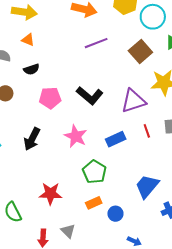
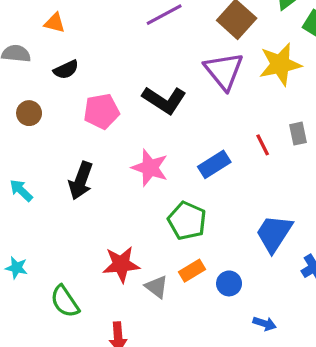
purple triangle: (133, 101) -> (224, 71), moved, turned -44
gray triangle: (68, 231) -> (157, 287), moved

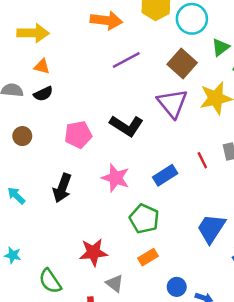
black semicircle: (66, 70) -> (43, 94), moved
blue circle: (229, 283) -> (177, 287), moved
gray triangle: (157, 287) -> (115, 283), moved

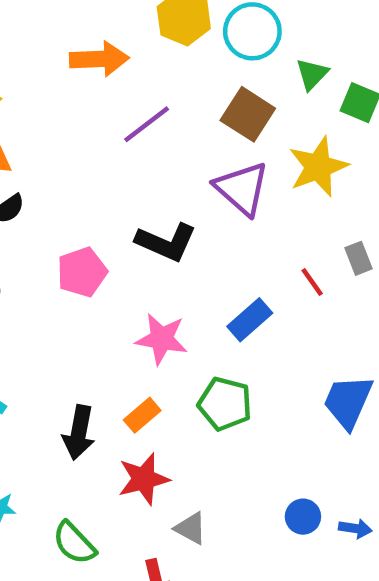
black arrow: (62, 188) -> (79, 433), moved
orange rectangle: (148, 257) -> (142, 415), moved

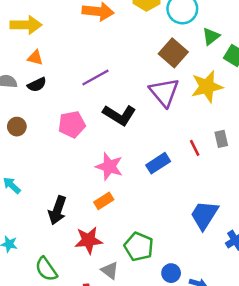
purple line: (147, 124) -> (95, 77), moved
green pentagon: (225, 404) -> (139, 247), moved
orange rectangle: (142, 415) -> (104, 201), moved

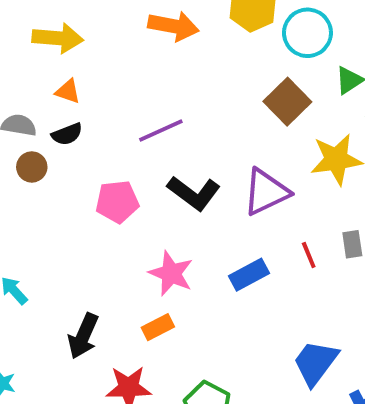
purple triangle: (164, 92) -> (266, 192), moved, turned 40
brown circle: (17, 127) -> (32, 167), moved

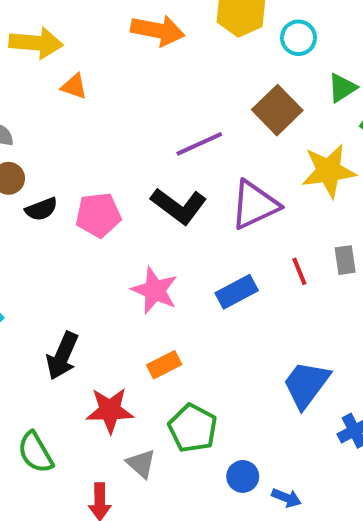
cyan circle: (307, 33) -> (298, 38), size x0.7
orange triangle: (68, 91) -> (74, 86), moved
purple line: (161, 131) -> (199, 144), moved
black semicircle: (67, 134) -> (41, 209), moved
orange rectangle: (158, 327) -> (164, 365), moved

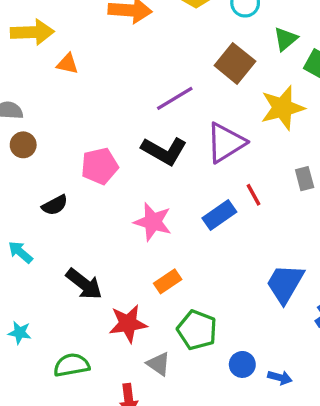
black semicircle: (41, 209) -> (55, 205), moved
red line: (299, 271) -> (254, 195), moved
black arrow: (62, 356) -> (84, 284), turned -69
green semicircle: (35, 452) -> (72, 365), turned 117

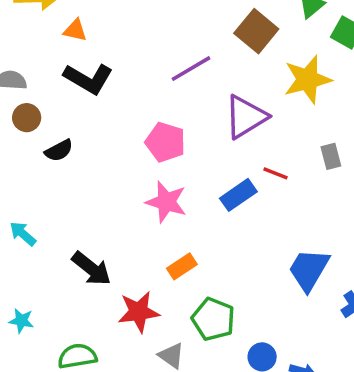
black L-shape: (164, 151) -> (88, 79), moved
pink pentagon: (100, 166) -> (165, 142), moved, turned 30
red line: (254, 195) -> (275, 173), turned -40
black semicircle: (55, 205) -> (59, 151), moved

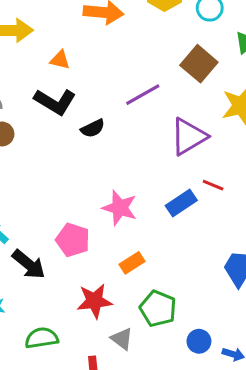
orange triangle: (75, 30) -> (60, 60), moved
pink pentagon: (165, 142) -> (73, 240), moved
black semicircle: (59, 151) -> (93, 128), moved
black arrow: (91, 269) -> (29, 264), moved

